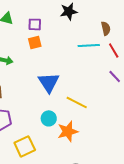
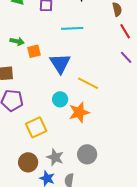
orange square: (35, 42) -> (34, 51), moved
cyan line: (89, 45) -> (72, 28), moved

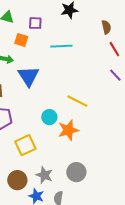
orange square: (34, 51) -> (21, 40), moved, turned 32
blue triangle: (60, 63) -> (28, 76), moved

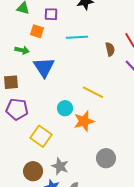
brown semicircle: (106, 27) -> (110, 49), moved
yellow square: (25, 145) -> (41, 136), turned -30
gray circle: (76, 172) -> (106, 158), moved

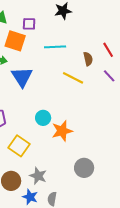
orange square: (37, 31) -> (15, 41), size x1.5
yellow line: (93, 92) -> (73, 78), moved

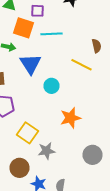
cyan line: (55, 47) -> (52, 34), moved
cyan circle: (43, 118) -> (52, 86), moved
gray star: (38, 176) -> (46, 151), moved, turned -30

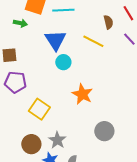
blue triangle: (30, 64) -> (55, 40), moved
orange star: (70, 118) -> (82, 94), turned -30
gray star: (46, 151) -> (57, 140), moved, turned -30

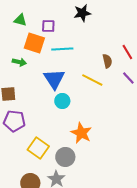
gray circle: (104, 131) -> (65, 157), moved

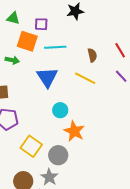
brown semicircle: (107, 61) -> (92, 55), moved
cyan circle: (62, 101) -> (60, 110), moved

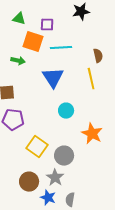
yellow line: (85, 78) -> (91, 79), turned 50
orange star: (74, 131) -> (92, 134), moved

